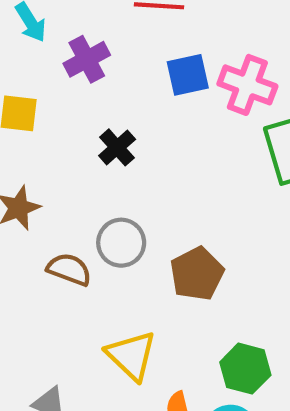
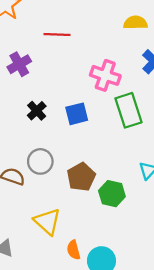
blue square: (188, 75) -> (77, 114), moved
green hexagon: (245, 369) -> (112, 194), moved

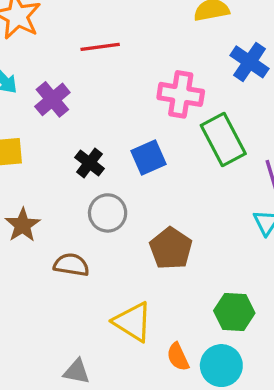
gray circle: (40, 161) -> (108, 213), moved
green hexagon: (112, 194) -> (234, 312), moved

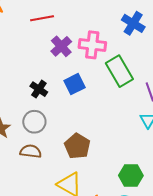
purple cross: (52, 99) -> (61, 46), moved
gray circle: (108, 213) -> (34, 122), moved
brown pentagon: (171, 248) -> (77, 146), moved

